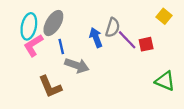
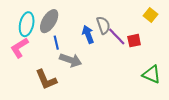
gray semicircle: (113, 27) -> (103, 25), turned -36
pink L-shape: (33, 45) -> (19, 48), moved

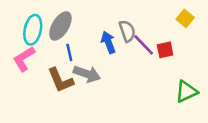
green triangle: (152, 74) -> (186, 91), turned -48
brown L-shape: (46, 79) -> (60, 80), moved

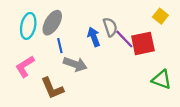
red square: (165, 50) -> (143, 43), size x1.6
pink L-shape: (24, 59) -> (25, 66), moved
brown L-shape: (60, 80) -> (52, 88), moved
green triangle: (186, 91) -> (162, 80), turned 45

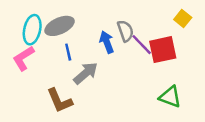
gray ellipse: (52, 23) -> (60, 26), turned 35
gray arrow: (75, 64) -> (86, 73), turned -60
pink L-shape: (25, 66) -> (23, 58), moved
green triangle: (162, 80) -> (170, 97), moved

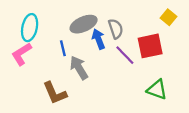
gray ellipse: (60, 26) -> (84, 24), moved
purple line: (142, 45) -> (125, 55), moved
gray arrow: (86, 73) -> (79, 68), turned -80

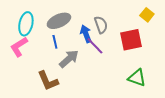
gray ellipse: (84, 24) -> (59, 21), moved
purple line: (125, 55) -> (95, 46), moved
gray arrow: (79, 68) -> (69, 59), turned 80

